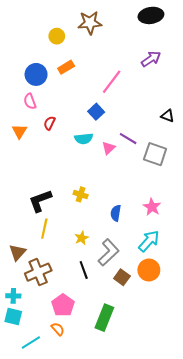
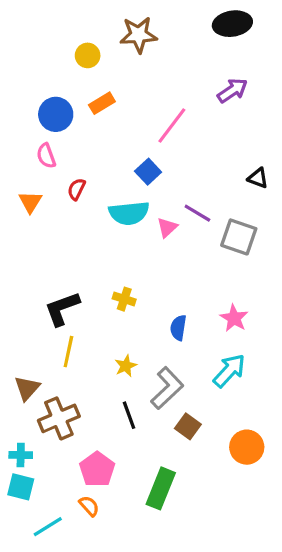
cyan semicircle: (84, 139) -> (129, 213), size x1.4
orange circle: (149, 270) -> (247, 447), moved

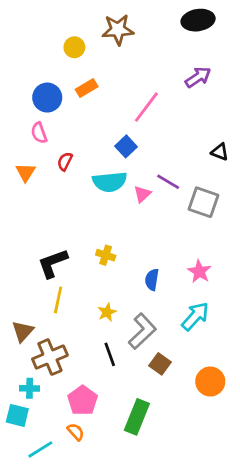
cyan cross: (21, 455) -> (30, 388), moved

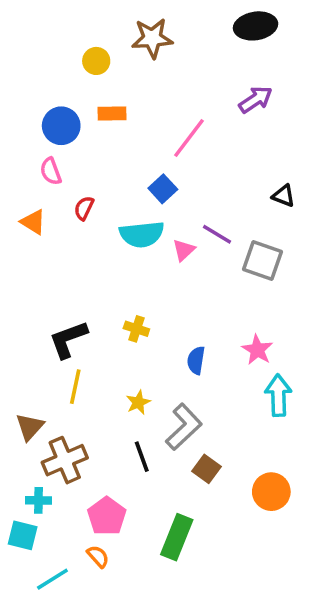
orange rectangle: (87, 88) -> (112, 113), turned 30
orange triangle: (25, 172) -> (33, 222), turned -30
cyan arrow: (195, 316) -> (278, 395), moved, turned -44

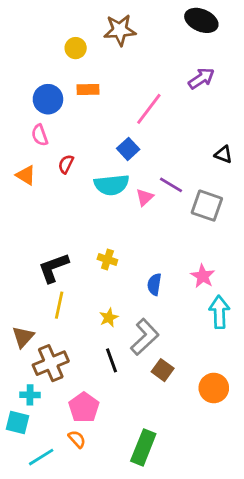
black ellipse: (256, 26) -> (201, 20), turned 32
green rectangle: (177, 537) -> (143, 447), moved

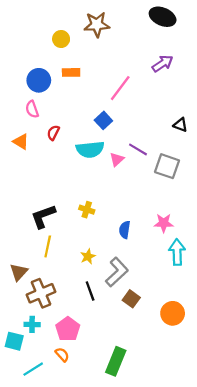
pink star: (203, 276) -> (164, 223), turned -30
cyan cross: (30, 395) -> (32, 324), moved

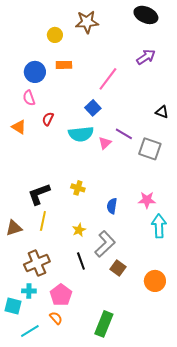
brown triangle: (19, 272) -> (14, 228), moved, turned 30

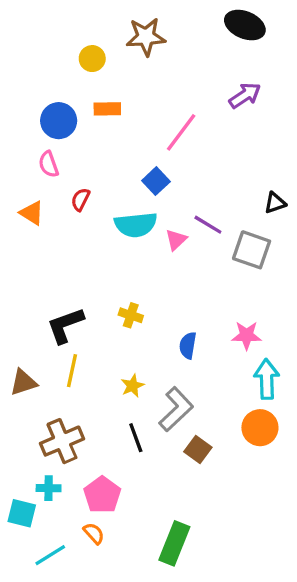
black triangle: (162, 112) -> (275, 203), moved, turned -40
orange circle: (155, 281) -> (260, 428), moved

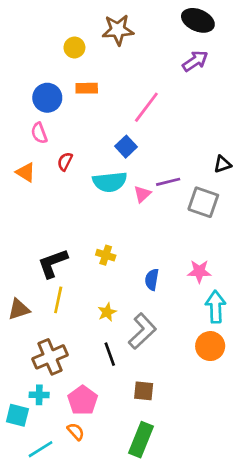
purple arrow: (245, 95) -> (195, 61), moved
purple line: (208, 225) -> (168, 182), turned -45
brown square: (198, 449) -> (144, 391), moved, turned -30

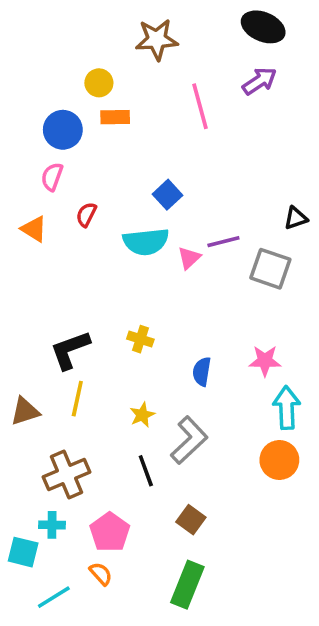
yellow circle: (74, 48) -> (99, 83), moved
pink line: (146, 107) -> (200, 106), moved, turned -52
pink semicircle: (39, 133) -> (52, 177), turned 40
brown square: (144, 391) -> (191, 520), turned 30

